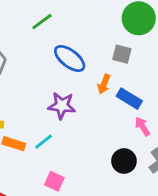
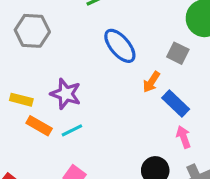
purple star: (62, 106) -> (66, 94), moved

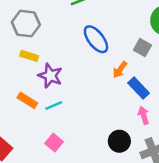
yellow rectangle: (21, 100) -> (29, 56), moved

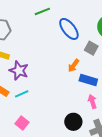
blue ellipse: (96, 39) -> (69, 29), moved
blue rectangle: (139, 88) -> (88, 80), turned -30

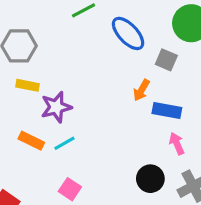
purple star: (19, 71) -> (56, 107), turned -30

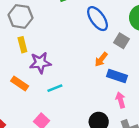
yellow rectangle: (27, 85) -> (22, 45), turned 56
cyan line: (65, 143) -> (55, 88), moved

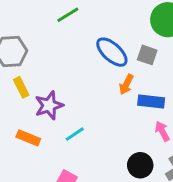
blue ellipse: (98, 19) -> (112, 52), moved

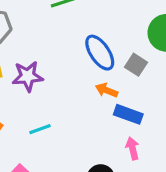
orange arrow: (126, 85) -> (107, 90), turned 72
purple star: (49, 105) -> (28, 76), moved

